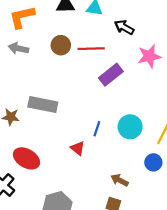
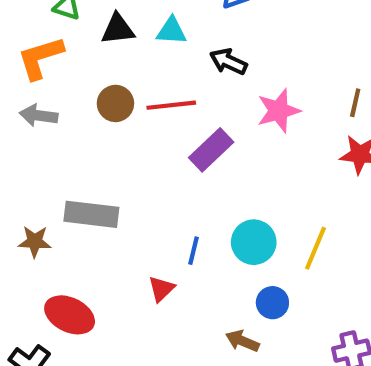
red triangle: (78, 148) -> (161, 289), turned 42
blue circle: (153, 162) -> (272, 303), moved

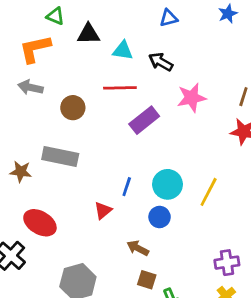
cyan triangle: (171, 31) -> (123, 50), moved
brown circle: (115, 103) -> (73, 108), moved
blue circle: (272, 303) -> (160, 217), moved
brown arrow: (242, 341) -> (138, 248), moved

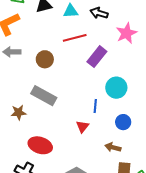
gray rectangle: (60, 157) -> (44, 96), turned 30
cyan circle: (167, 184) -> (116, 88), moved

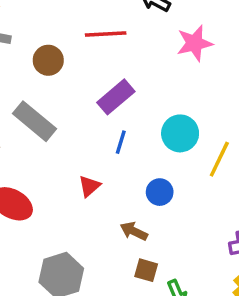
purple rectangle: (97, 57) -> (116, 97), moved
cyan circle: (116, 88) -> (180, 133), moved
blue line: (95, 106) -> (121, 142), moved

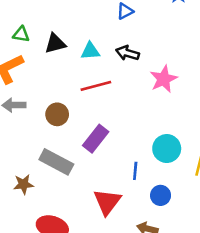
purple rectangle: (116, 97) -> (96, 139), moved
blue line: (121, 142) -> (135, 171), moved
red triangle: (89, 186) -> (107, 202), size x1.6

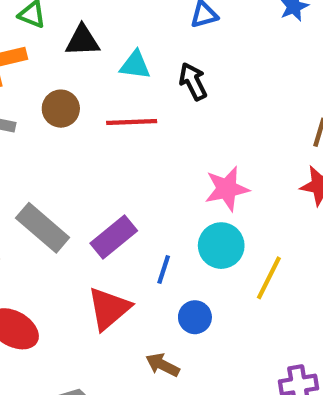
black arrow: (127, 53) -> (193, 81), turned 35
pink star: (164, 79) -> (227, 189), moved
brown circle: (57, 114) -> (61, 109), moved
purple rectangle: (96, 139) -> (114, 237), moved

